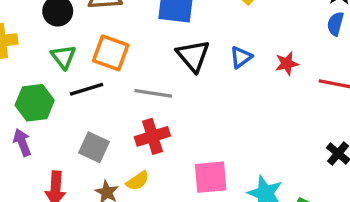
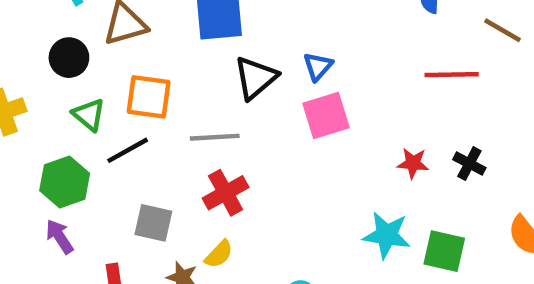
black triangle: (193, 56) -> (255, 78), turned 42
red star: (287, 64) -> (413, 163), moved, turned 30
pink square: (211, 177) -> (326, 115), moved

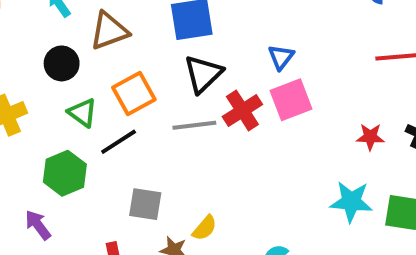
black triangle: (255, 78) -> (203, 74), moved
orange square: (149, 97) -> (134, 94), turned -33
red cross: (226, 193) -> (242, 111), moved
purple arrow: (60, 237) -> (38, 225), moved

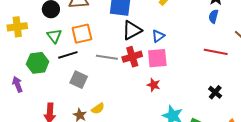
black triangle: (203, 74) -> (132, 30), moved
red star: (370, 137) -> (154, 85), moved
gray square: (145, 204) -> (79, 80), moved

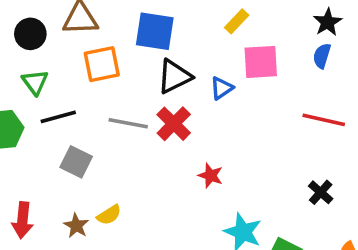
orange square: (82, 34) -> (102, 64), moved
red cross: (132, 57) -> (174, 124), turned -30
pink square: (157, 58) -> (261, 62), moved

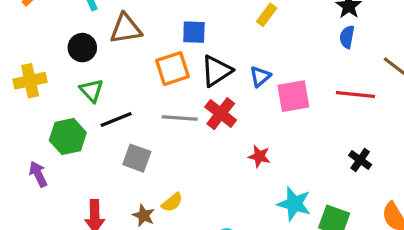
blue square: (155, 31) -> (194, 32), size x0.7
pink square: (261, 62) -> (293, 96), moved
orange square: (102, 64) -> (173, 69), moved

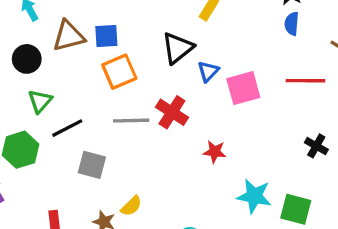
blue square: (194, 32) -> (106, 36), moved
black triangle: (216, 71) -> (178, 48), moved
green triangle: (91, 90) -> (40, 101), turned 30

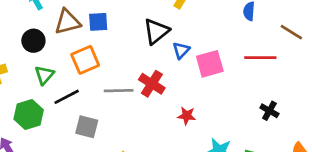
orange square: (119, 72) -> (85, 60), moved

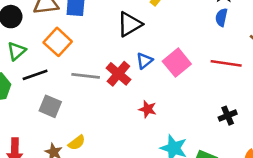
blue triangle: (181, 50) -> (144, 61), moved
orange square: (85, 60) -> (58, 42), turned -32
pink square: (210, 64) -> (177, 63), turned -32
black cross: (269, 111) -> (228, 116), turned 30

